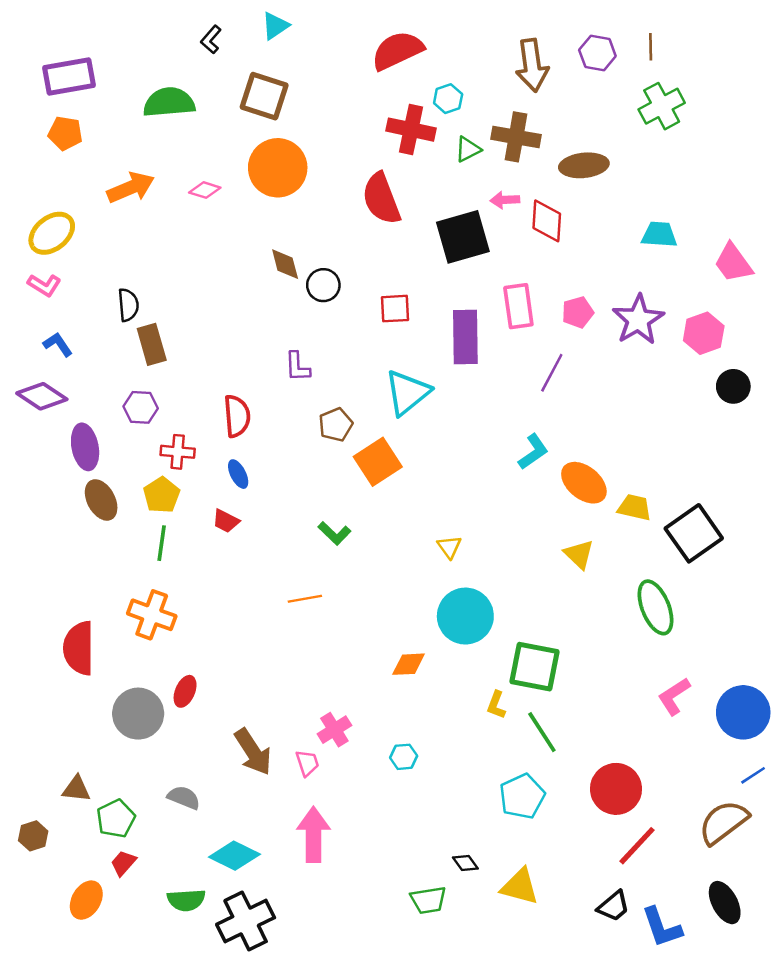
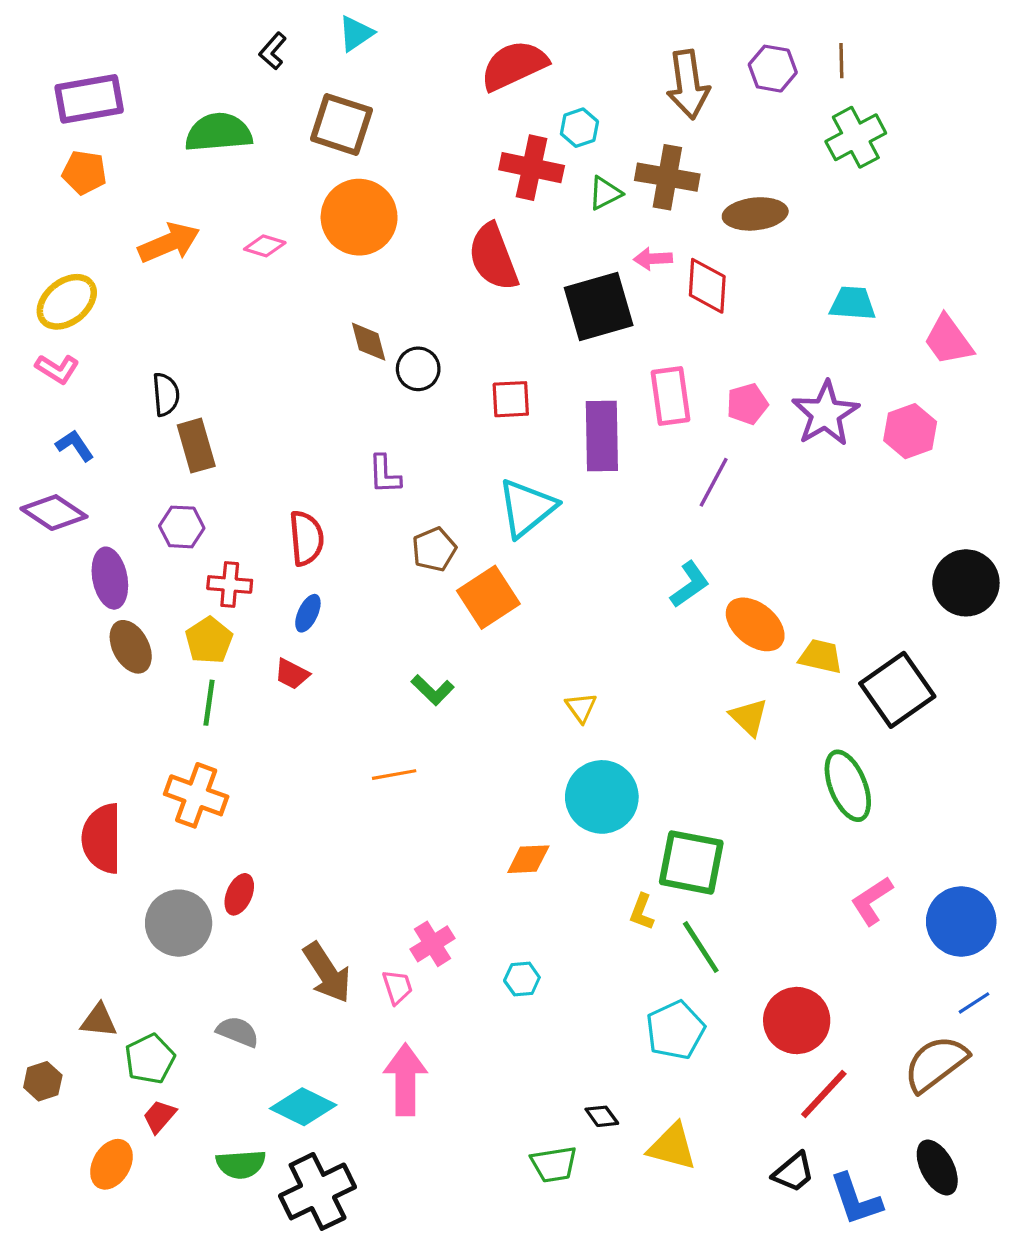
black circle: (733, 386) -> (966, 583), moved, size x1.5
blue ellipse: (238, 474) -> (308, 613), turned 52

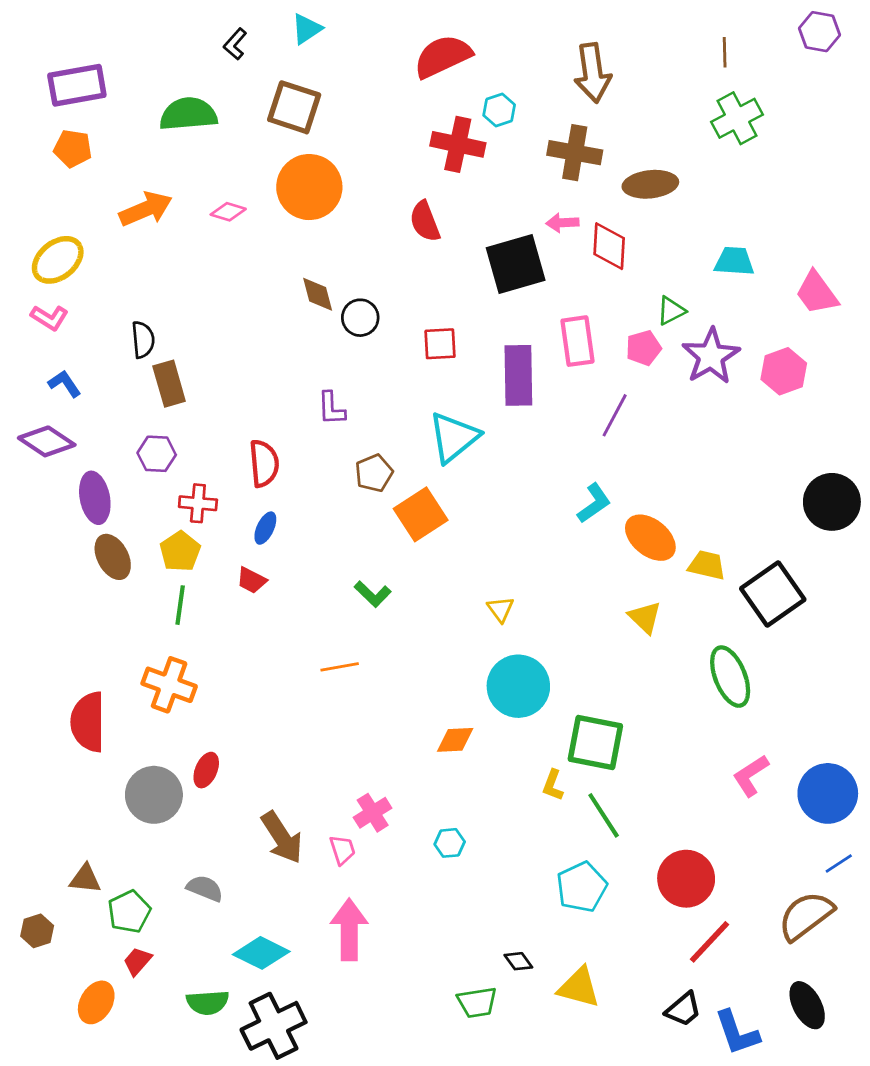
purple hexagon: (773, 69) -> (820, 32), moved
green triangle: (605, 193) -> (671, 311), moved
red semicircle: (493, 257) -> (425, 221), size x0.7

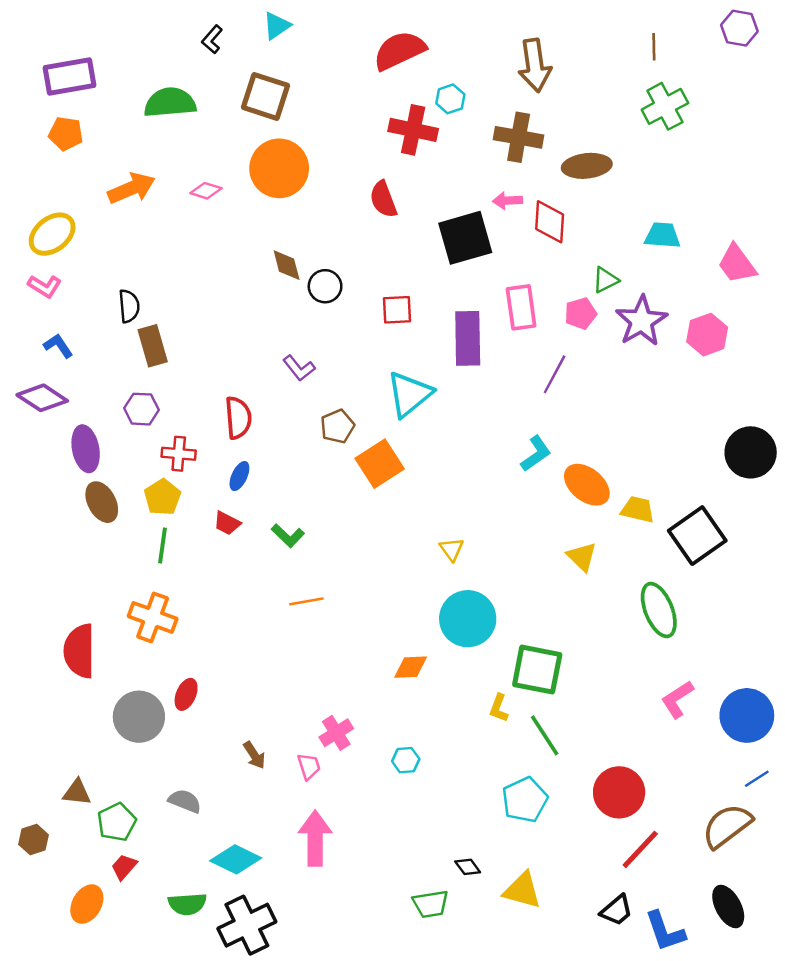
purple L-shape: (331, 408) -> (299, 368), turned -36
green L-shape: (373, 594) -> (288, 536), moved
brown arrow: (282, 837) -> (254, 755), size x0.6

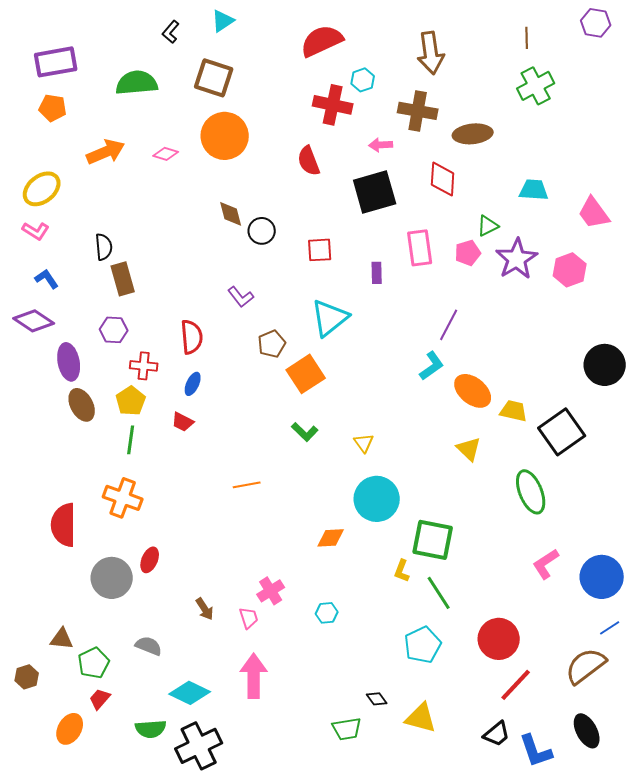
pink arrow: (507, 201) -> (381, 145), moved
purple rectangle: (468, 338) -> (377, 273), size x0.5
purple line: (555, 374) -> (449, 325), moved
green L-shape: (288, 536) -> (305, 432), moved

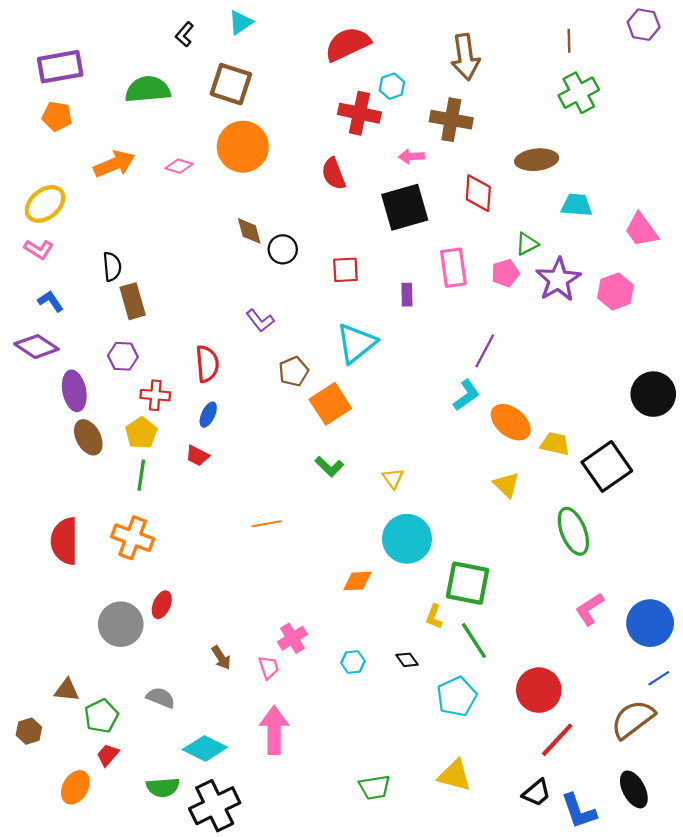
brown ellipse: (473, 134) -> (537, 160), moved
red semicircle: (64, 525) -> (65, 541), moved
black diamond: (377, 699) -> (407, 660), moved

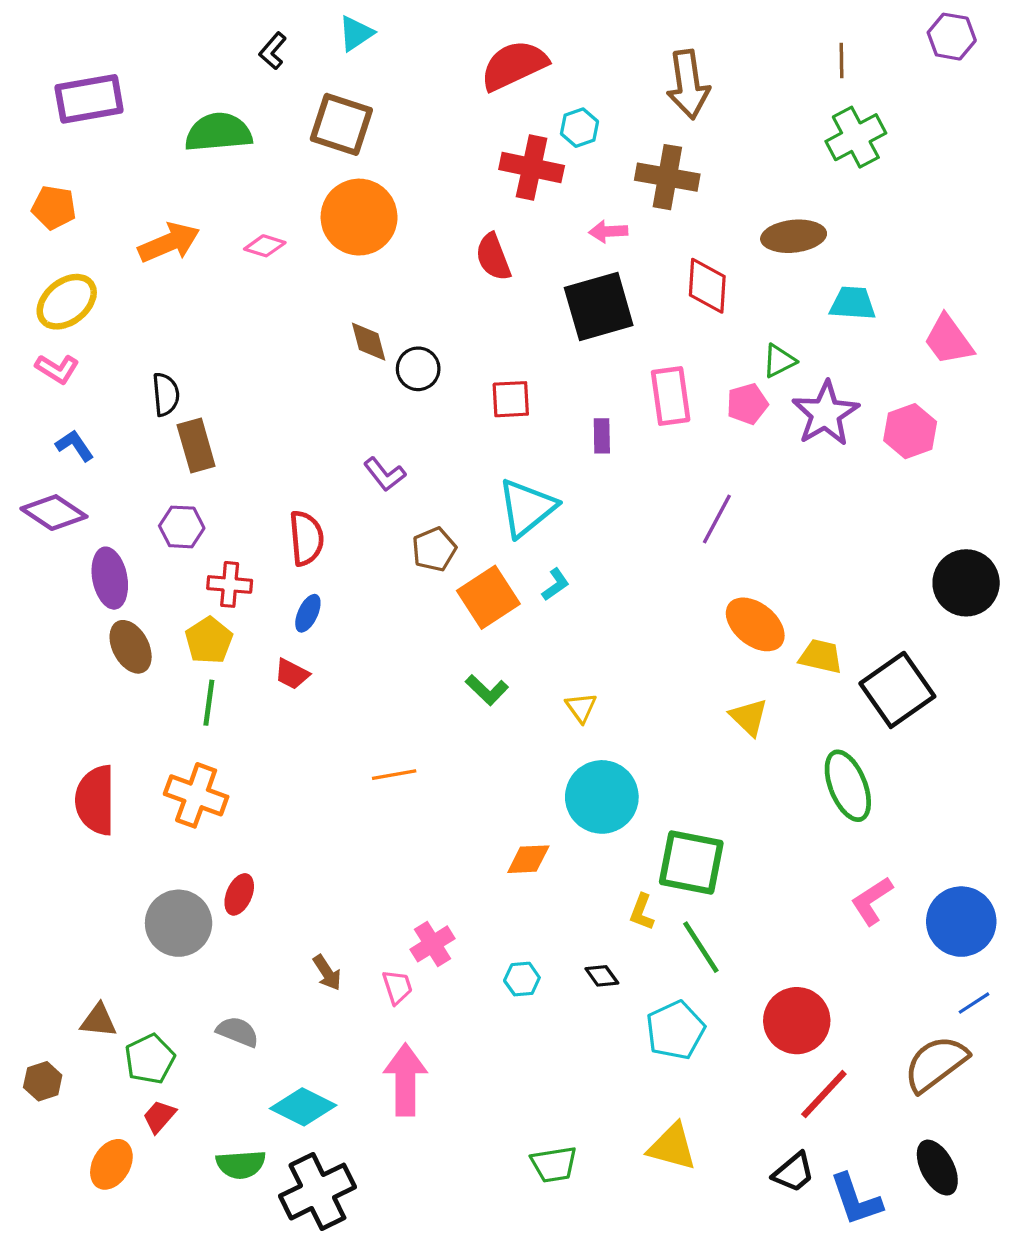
orange pentagon: (57, 116) -> (54, 207), moved
cyan L-shape: (466, 395) -> (556, 584), moved, size x0.7

